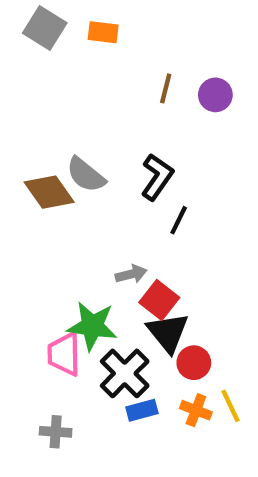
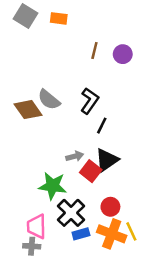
black triangle: (168, 332) -> (107, 160), moved, turned 35
pink trapezoid: (64, 354) -> (37, 226), moved
orange cross: (196, 410) -> (112, 234), size x1.6

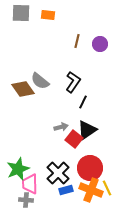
gray square: (25, 16) -> (21, 13), turned -30
green star: (53, 186) -> (18, 169), moved, turned -30
red circle: (110, 207) -> (90, 168), size x1.6

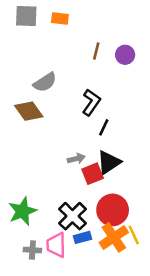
gray semicircle: (40, 81) -> (45, 82), moved, turned -72
red square: (74, 139) -> (93, 174), turned 30
pink trapezoid: (30, 184) -> (56, 245), moved
orange cross: (91, 190) -> (114, 237), turned 35

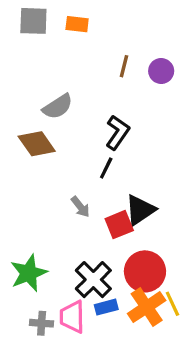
black line: (104, 127) -> (106, 168), moved
gray arrow: (76, 159) -> (80, 207), moved, turned 66

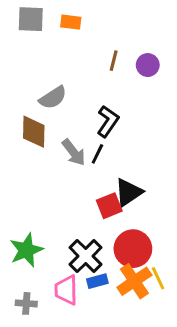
brown diamond: (37, 144) -> (34, 132), turned 36
gray arrow: (80, 207) -> (74, 152), moved, size x1.4
gray cross: (42, 323) -> (26, 303), moved

